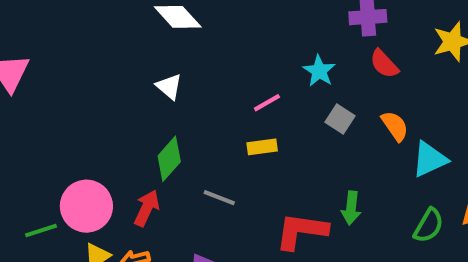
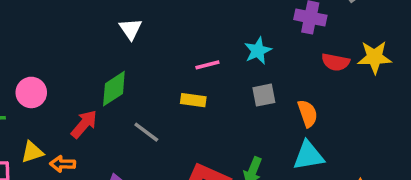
red semicircle: (384, 64) -> (336, 62), moved, turned -52
gray square: (340, 119) -> (264, 95), turned 30
cyan triangle: (430, 159) -> (309, 156), moved
pink circle: (86, 206) -> (31, 92), moved, size x0.7

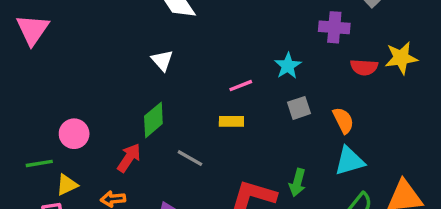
yellow triangle: (32, 152) -> (67, 185), moved

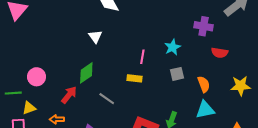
yellow star: (401, 58) -> (240, 86), moved
pink line: (241, 86) -> (142, 57), turned -64

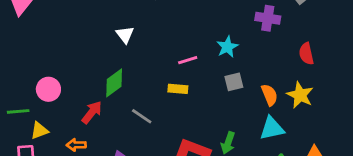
red semicircle: (220, 53) -> (306, 54), moved, turned 70
pink line: (142, 57) -> (188, 60), turned 64
yellow star: (240, 86) -> (300, 95), moved, turned 30

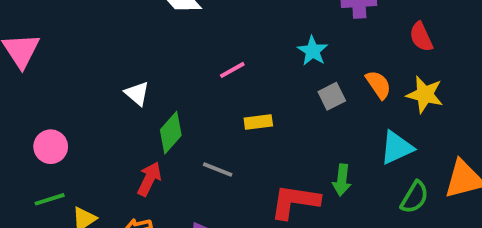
white triangle: (125, 35) -> (137, 94), moved
pink line: (188, 60) -> (232, 70), moved
pink circle: (48, 89) -> (51, 147), moved
orange semicircle: (269, 95) -> (378, 85), moved

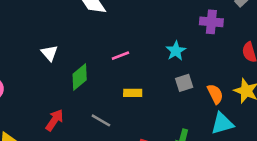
orange semicircle: (378, 85) -> (215, 94), moved
white triangle: (137, 94) -> (49, 53), moved
green diamond: (171, 133) -> (80, 77), moved

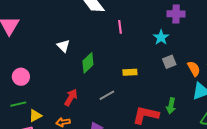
purple cross: (211, 22) -> (176, 14), moved
pink line: (120, 56) -> (120, 27), moved, turned -72
gray line: (101, 120) -> (107, 95), turned -56

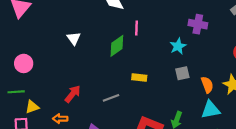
green diamond: (88, 63) -> (117, 46), moved

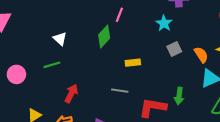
pink line: (137, 28) -> (119, 15), turned 32
green line: (16, 92) -> (52, 65), moved
gray line: (111, 98) -> (120, 91), moved, turned 42

